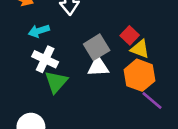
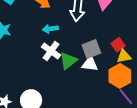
yellow triangle: (140, 49) -> (124, 56), turned -42
green triangle: (56, 82) -> (68, 61), moved

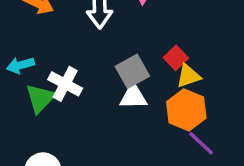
cyan arrow: (50, 29) -> (20, 65), moved
green triangle: (68, 61) -> (40, 98), moved

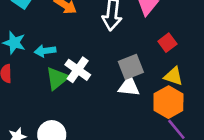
red square: (176, 58) -> (167, 43), moved
yellow triangle: (188, 76) -> (173, 76), turned 30

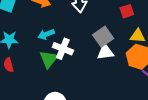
red square: (167, 43) -> (127, 11), turned 32
cyan arrow: (45, 51) -> (46, 34), moved

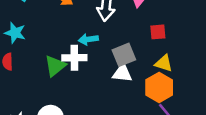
cyan arrow: (46, 34) -> (88, 39), moved
white cross: (63, 49) -> (74, 58), turned -36

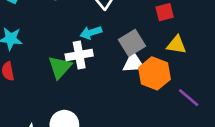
orange hexagon: (159, 87) -> (154, 73), moved

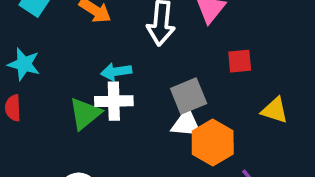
cyan arrow: (91, 33) -> (116, 72), moved
yellow triangle: (176, 45) -> (275, 110), moved

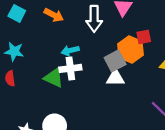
green triangle: (85, 114) -> (54, 78), turned -50
orange hexagon: (213, 143) -> (131, 50), moved

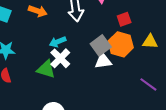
orange hexagon: (131, 50) -> (121, 44), moved
white cross: (70, 68) -> (60, 58), turned -30

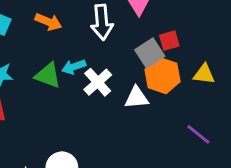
gray square: (101, 45) -> (150, 53), moved
white cross: (60, 58) -> (98, 82), moved
green triangle: (46, 69) -> (48, 75), moved

